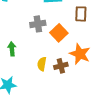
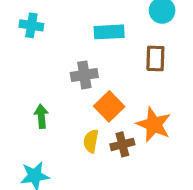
orange square: (59, 33) -> (109, 106), moved

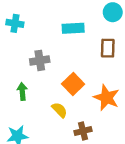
gray cross: (84, 75) -> (40, 60), moved
yellow semicircle: (91, 141) -> (59, 110), turned 126
brown cross: (122, 144) -> (83, 131), moved

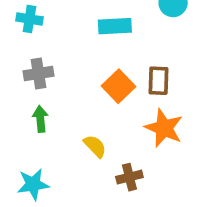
brown rectangle: (108, 48) -> (158, 81), moved
gray cross: (40, 60) -> (39, 73), moved
orange square: (73, 84) -> (119, 86), moved

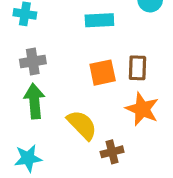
orange square: (119, 86) -> (103, 73), turned 32
green arrow: (40, 119) -> (34, 101), size x1.5
yellow semicircle: (95, 146) -> (82, 125), size x1.5

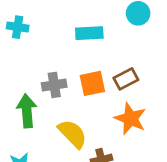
gray cross: (33, 61) -> (54, 85), moved
brown rectangle: (137, 68) -> (126, 79), turned 60

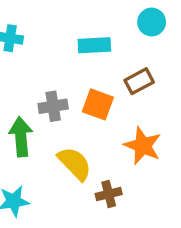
brown rectangle: (126, 79) -> (139, 81), moved
orange square: (92, 83) -> (98, 104), turned 32

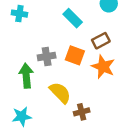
cyan rectangle: (94, 45) -> (73, 18), turned 48
orange star: (143, 146) -> (103, 67), moved

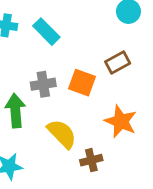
cyan rectangle: (73, 18) -> (46, 32), moved
orange star: (103, 67) -> (121, 121), moved

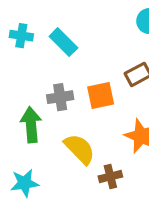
orange square: (82, 83) -> (101, 96), turned -32

